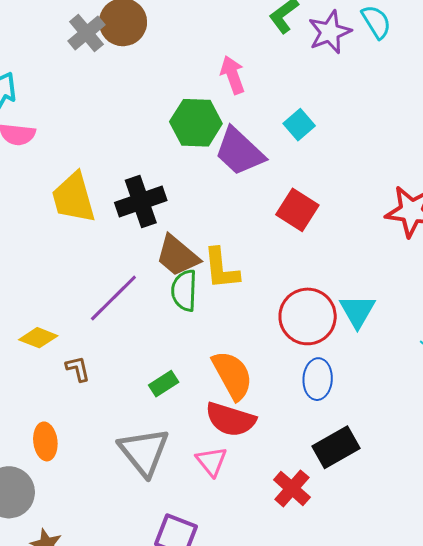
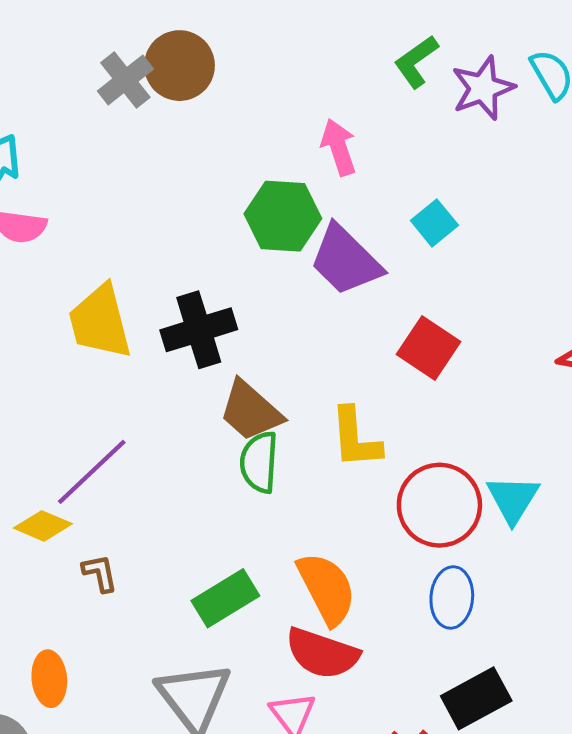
yellow L-shape: (221, 269) -> (356, 438), moved
purple line: (113, 298) -> (92, 472), moved
green rectangle: (164, 384) -> (225, 598), size x1.5

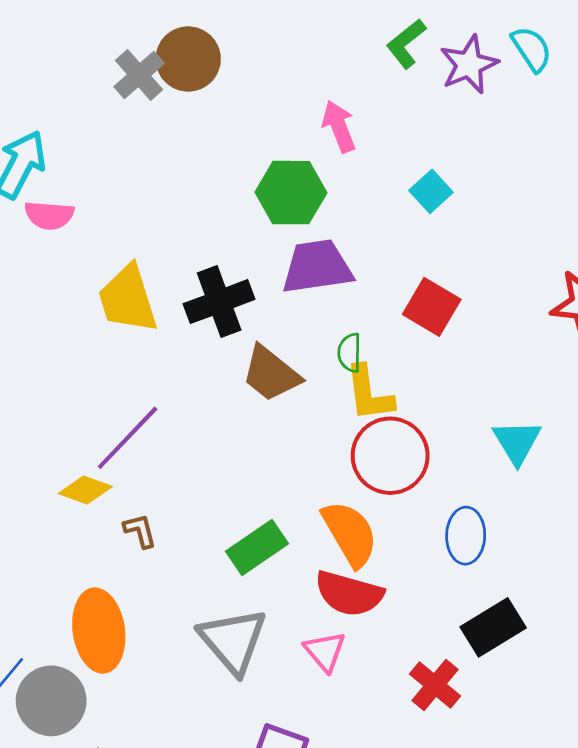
purple trapezoid: (346, 260) -> (317, 267), moved, turned 130
green semicircle: (259, 462) -> (350, 353), moved, size x0.7
red circle: (439, 505) -> (390, 456), moved
orange ellipse: (49, 679) -> (99, 631), size x1.6

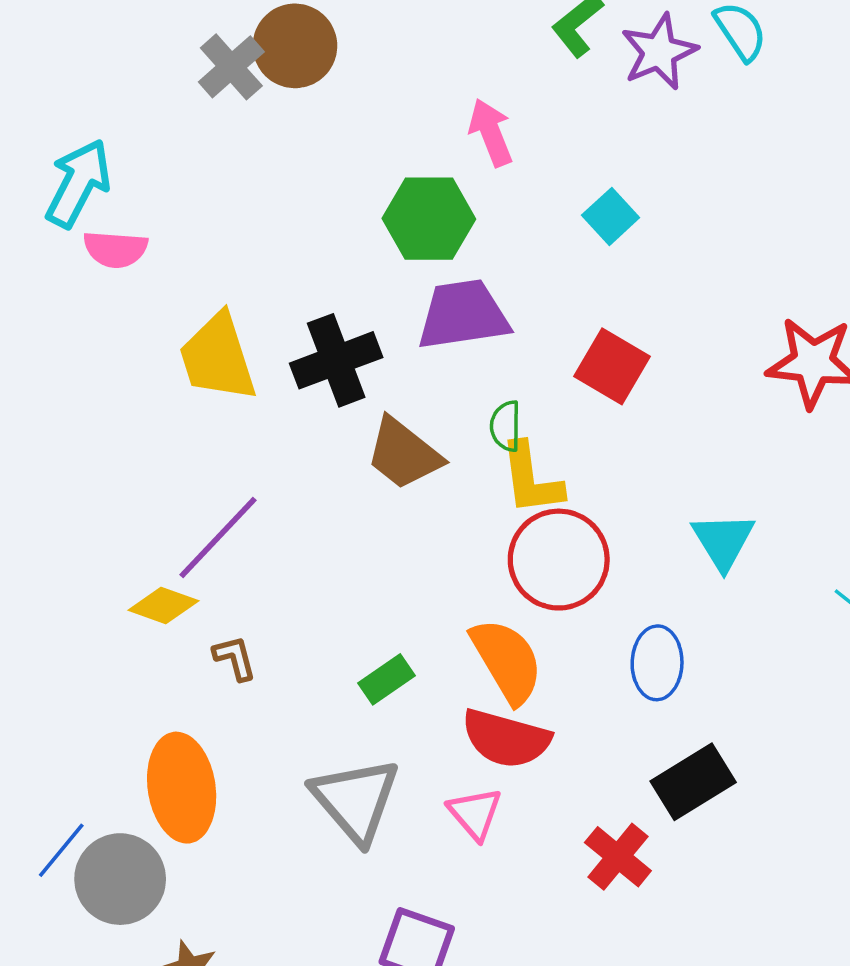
green rectangle: (257, 548) -> (387, 679), size x0.7

